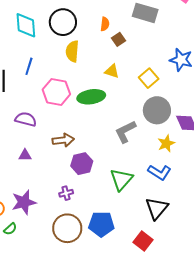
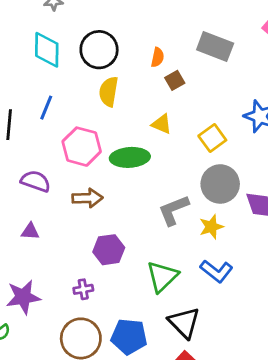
brown arrow: (63, 140) -> (87, 198), moved
yellow star: (166, 143) -> (211, 227), moved
black triangle: (157, 208) -> (184, 323), moved, turned -30

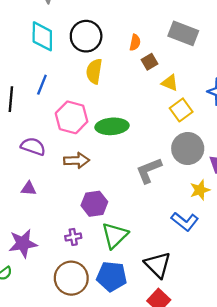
yellow triangle: (162, 124) -> (170, 83), moved
yellow star: (211, 227) -> (200, 190), moved
green triangle: (162, 277) -> (115, 235), moved

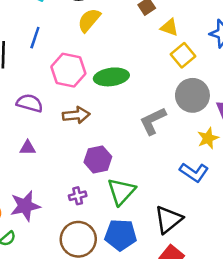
yellow semicircle: (94, 71) -> (89, 20), turned 35
black triangle: (158, 265) -> (168, 220), turned 40

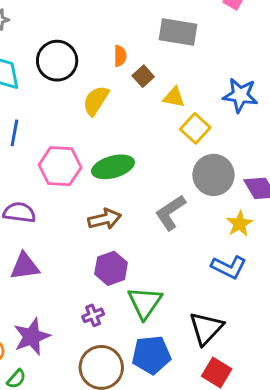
yellow semicircle: (89, 20) -> (96, 101), moved
brown arrow: (76, 115) -> (105, 219), moved
purple triangle: (28, 148) -> (25, 266), size x1.5

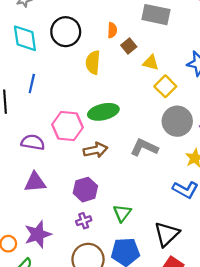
yellow semicircle: (96, 101) -> (93, 62), turned -30
pink hexagon: (60, 166) -> (67, 126), moved
gray L-shape: (170, 212) -> (144, 147), turned 56
purple hexagon: (111, 268) -> (85, 190), moved
green triangle: (145, 303) -> (122, 213), size x0.7

